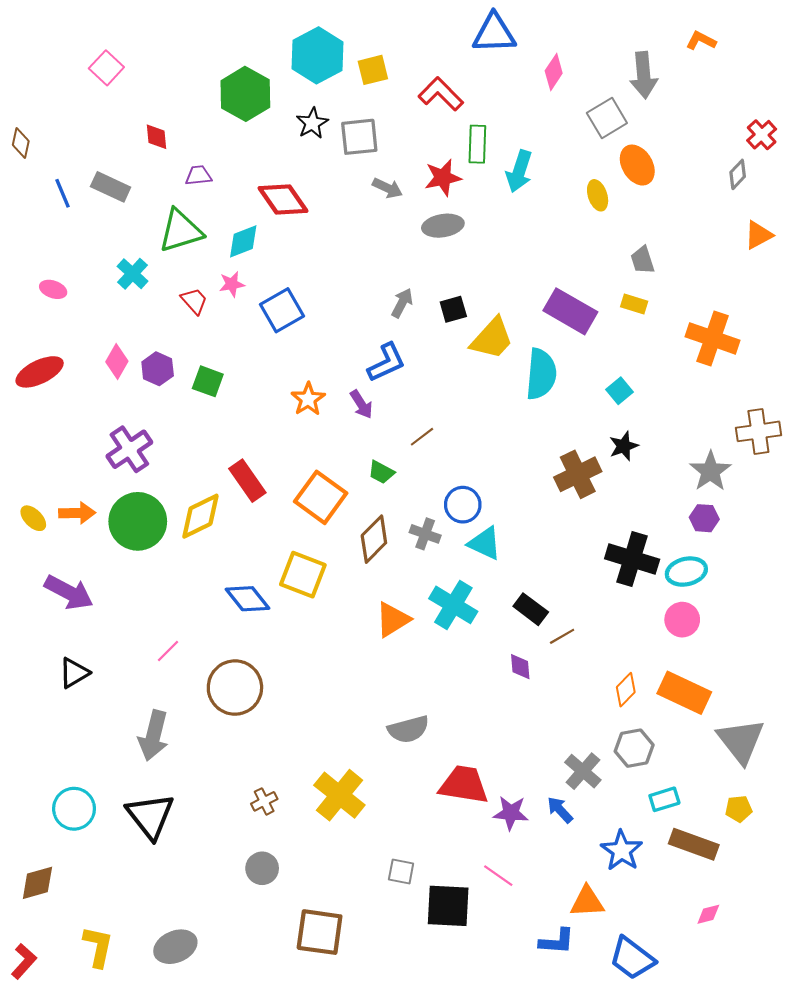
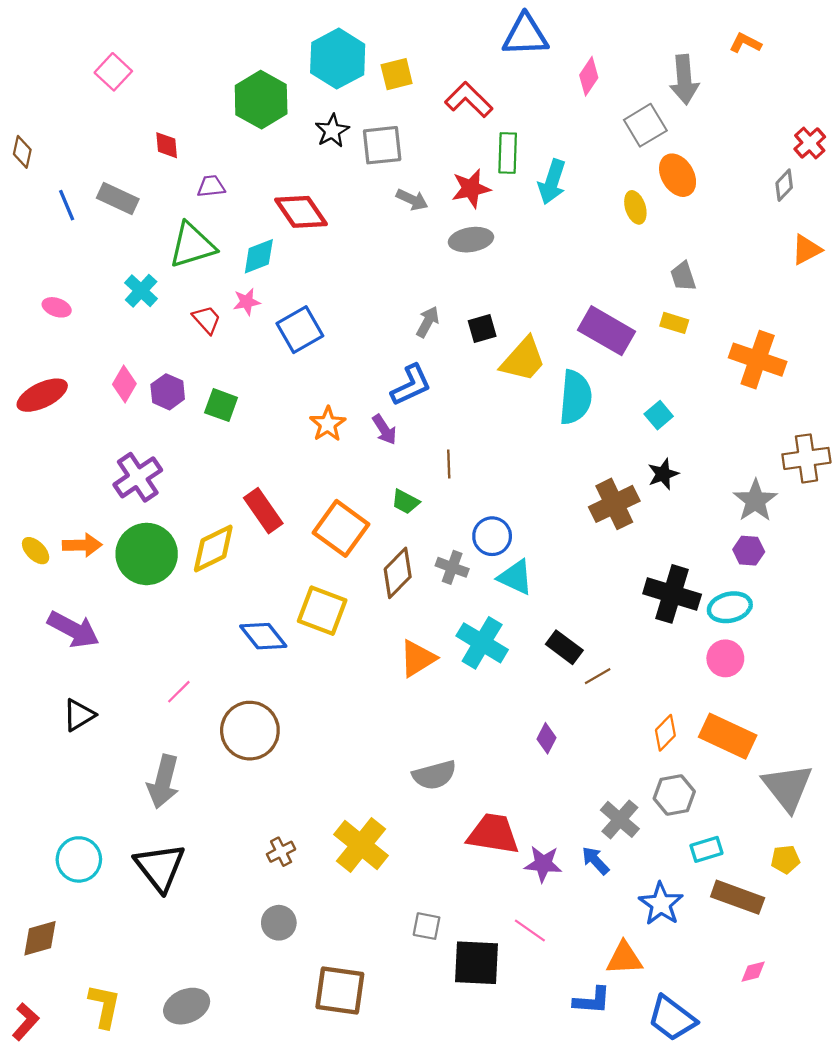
brown line: (422, 437) -> (449, 464), turned -55
purple diamond: (520, 667) -> (547, 738), moved, turned 32

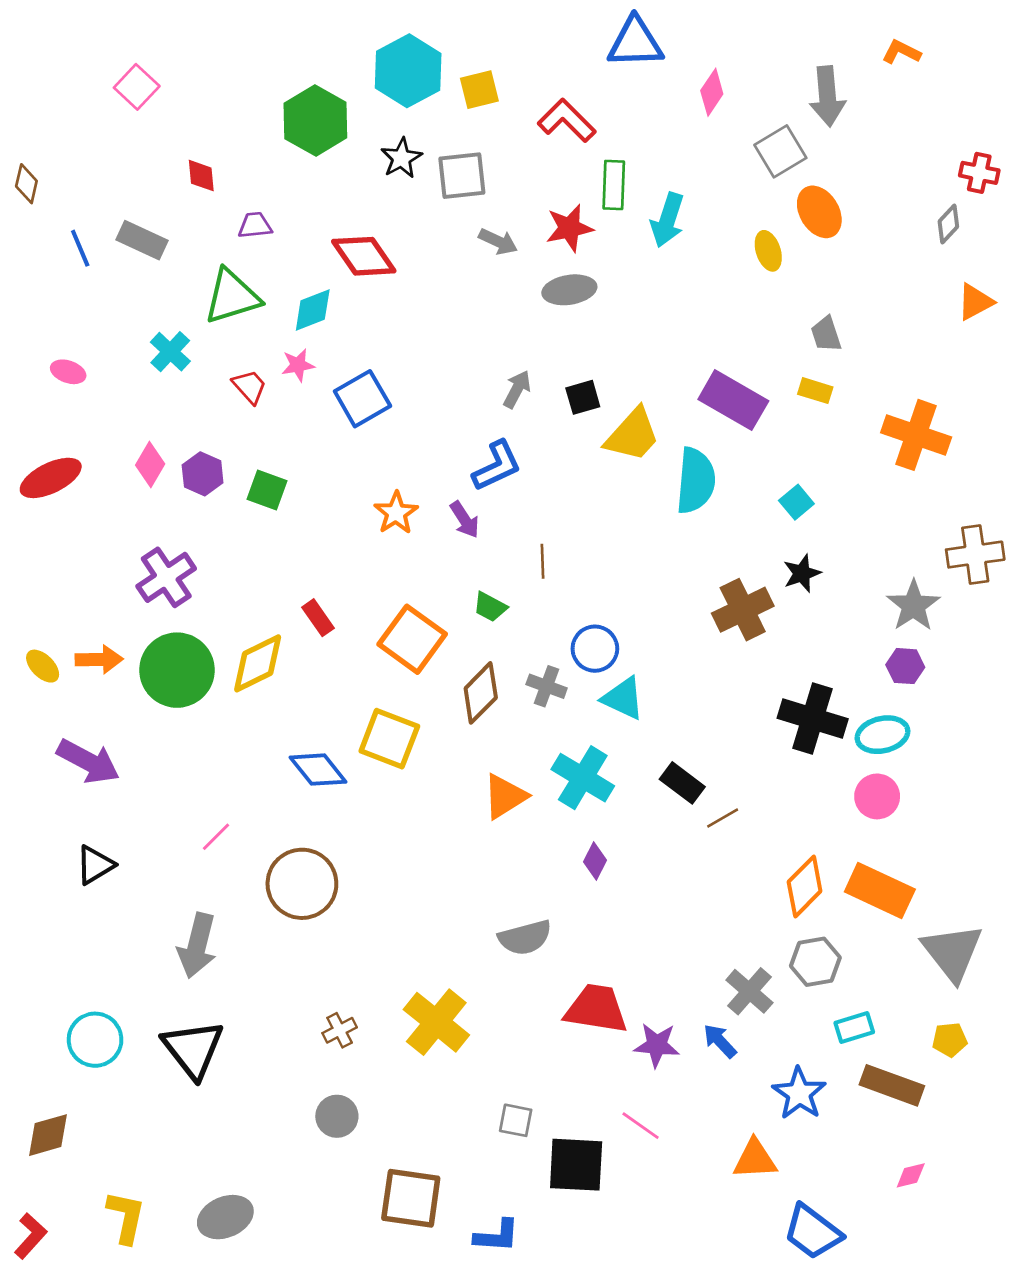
red cross: (810, 143) -> (979, 173), turned -36
red rectangle: (263, 511) -> (318, 618), size x0.7
orange diamond: (665, 733) -> (805, 886), size x1.4
purple diamond: (547, 738) -> (595, 861), moved
blue L-shape: (592, 1001) -> (497, 1236), moved

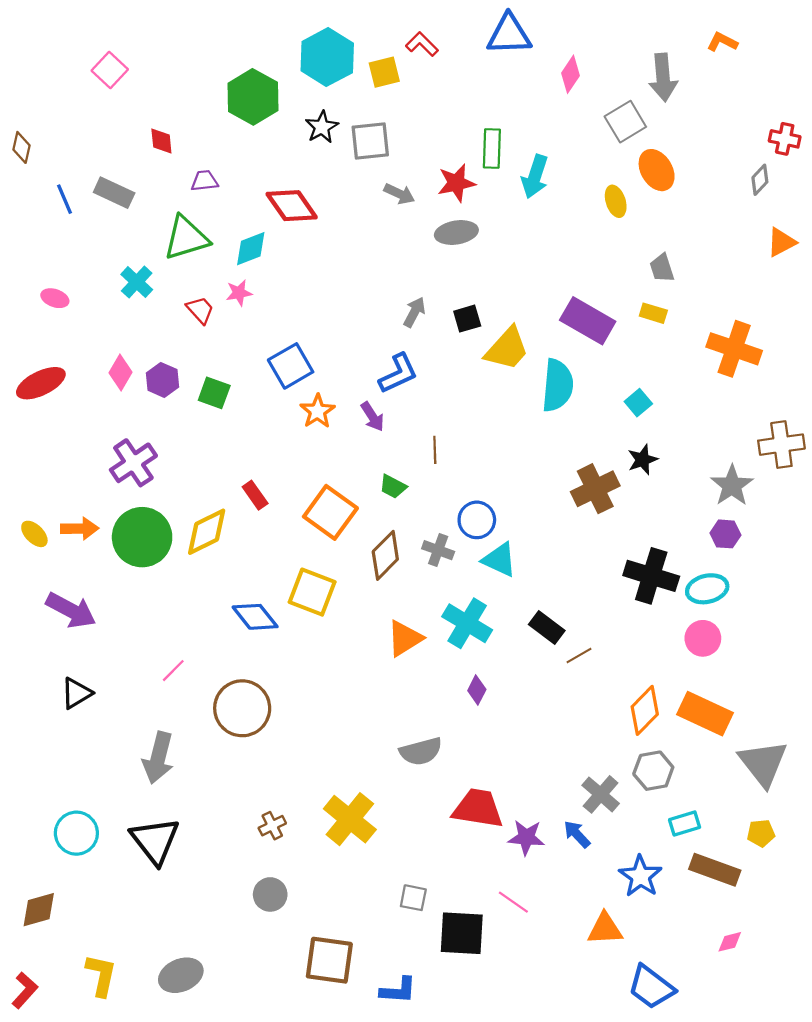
red L-shape: (567, 120) -> (422, 44), moved, size x0.7
blue square: (362, 399) -> (291, 366), moved

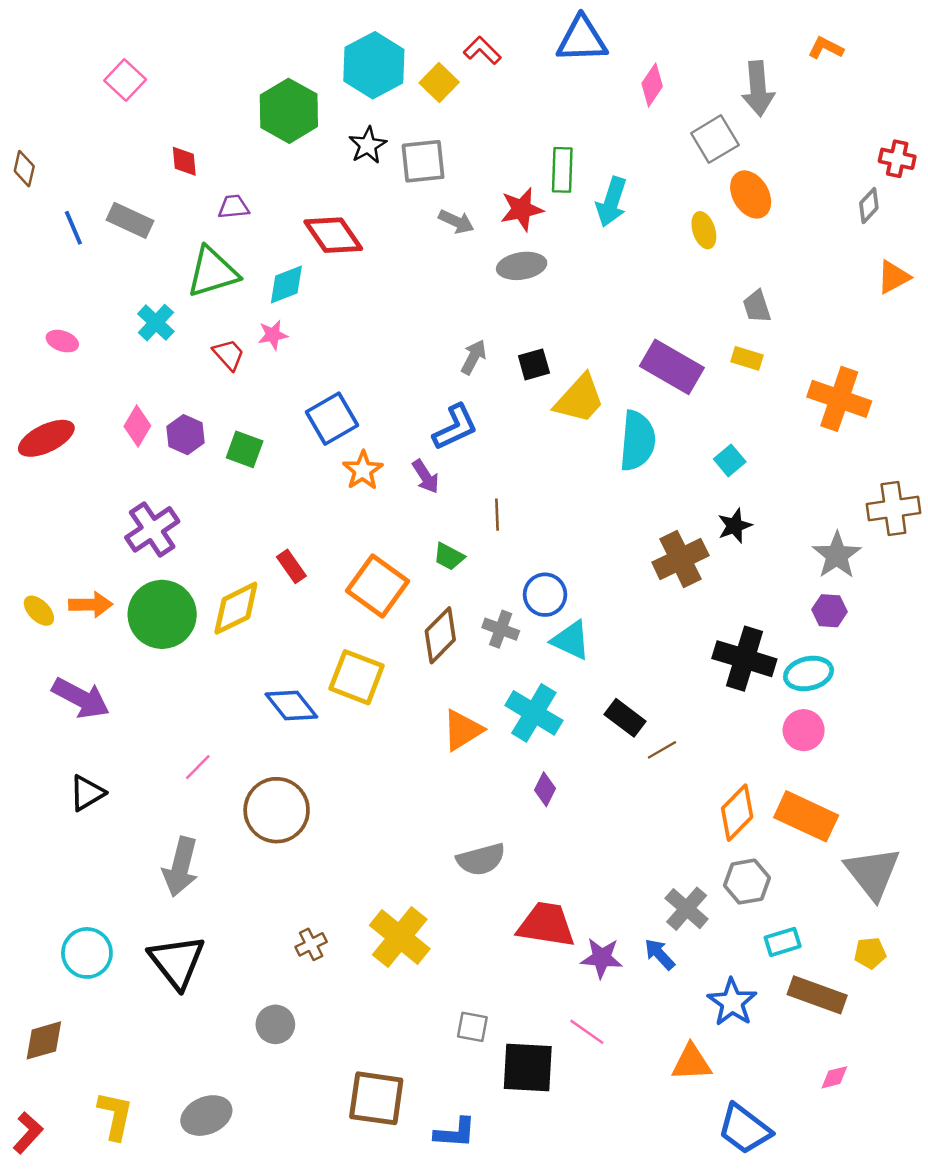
yellow square: (384, 72) -> (439, 82), turned -32
gray circle: (270, 894) -> (275, 1024), moved

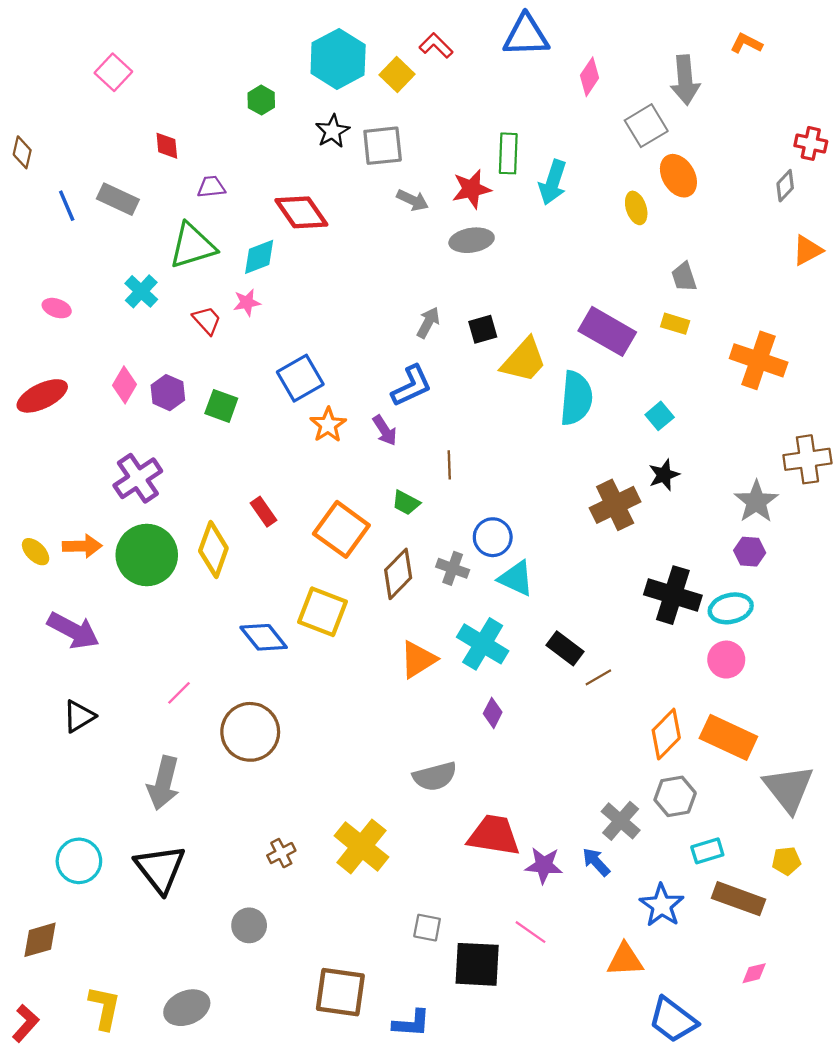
green hexagon: (289, 111) -> (261, 100), size x0.5
yellow diamond: (236, 608) -> (213, 549), turned -44

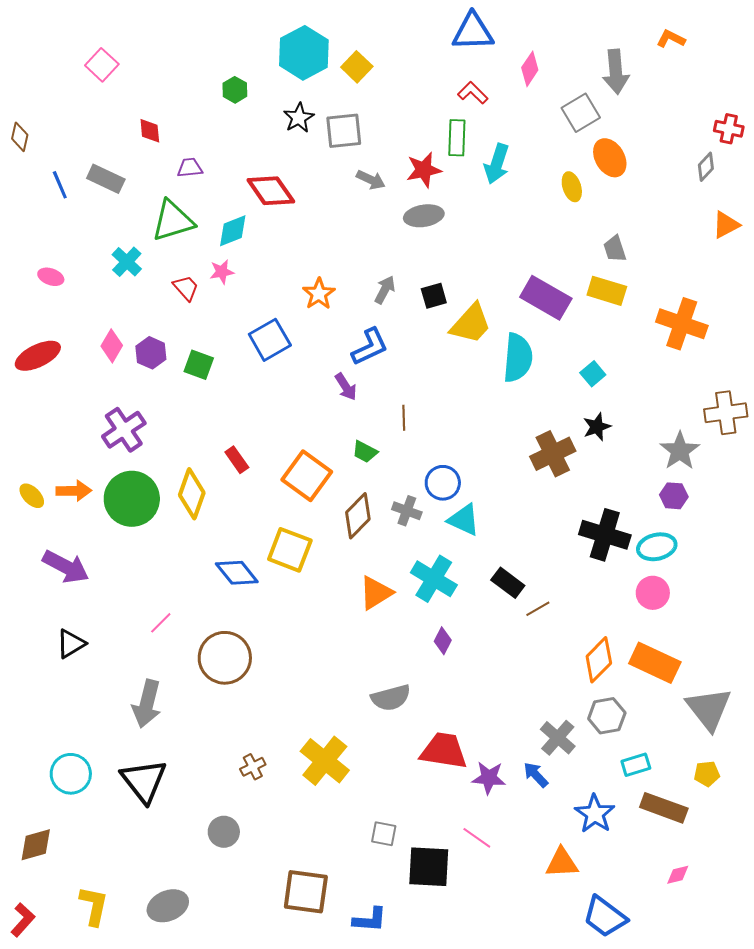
red L-shape: (436, 46) -> (473, 93), moved
yellow rectangle: (675, 324) -> (607, 291), size x1.5
orange star: (328, 425) -> (319, 294), moved

